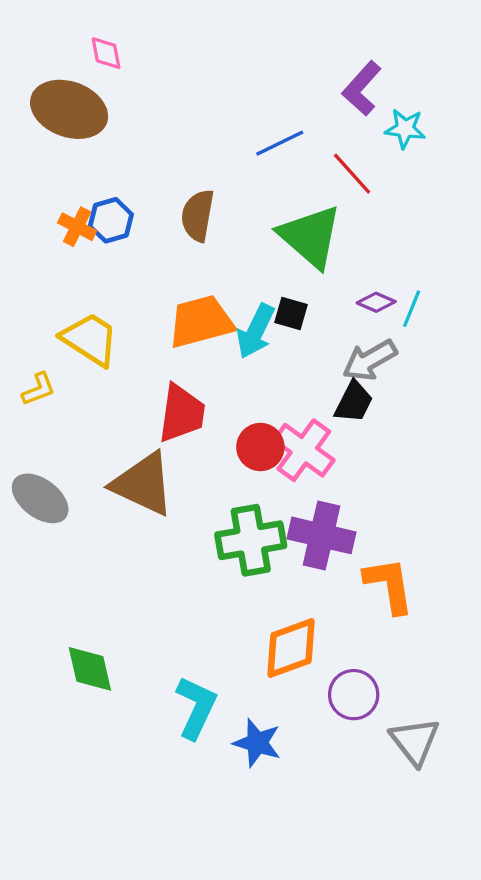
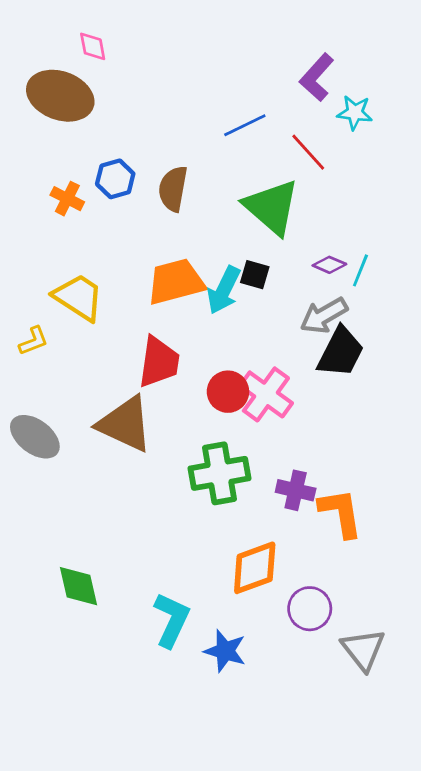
blue hexagon: (111, 220) -> (115, 179), moved
black trapezoid: (354, 402) -> (341, 352), moved, size x1.4
purple cross: (322, 535) -> (296, 490), moved, size x0.7

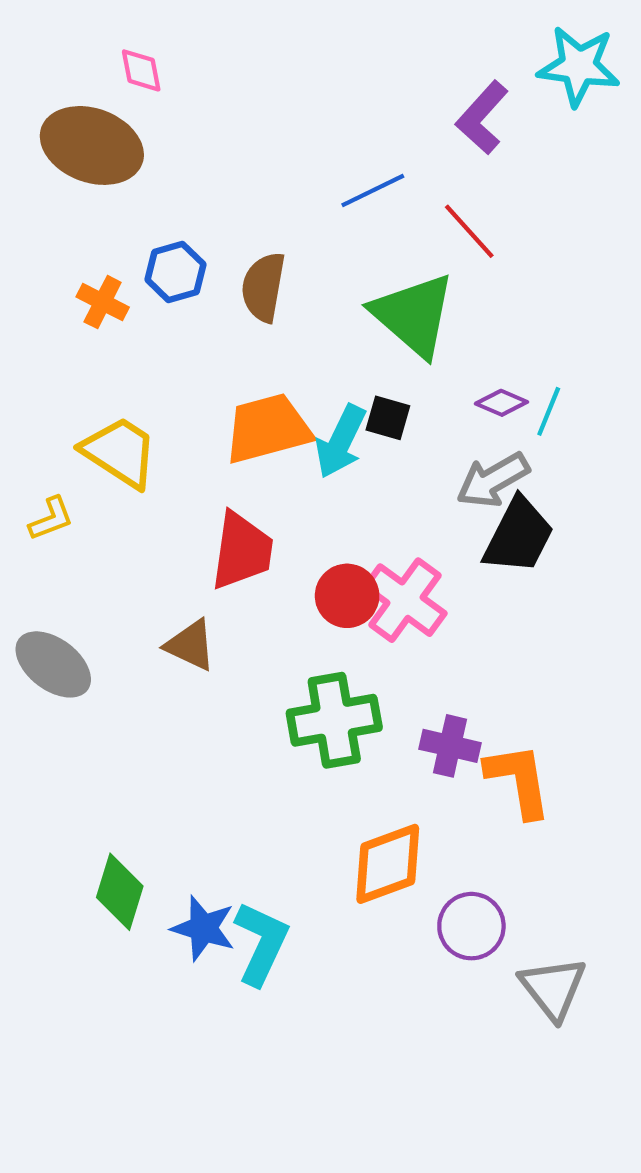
cyan star: (355, 113) -> (579, 66), moved, size x1.5
brown triangle: (125, 424) -> (190, 645), size x0.6
green diamond: (79, 586) -> (120, 892), turned 30
blue star: (225, 651) -> (203, 928), moved

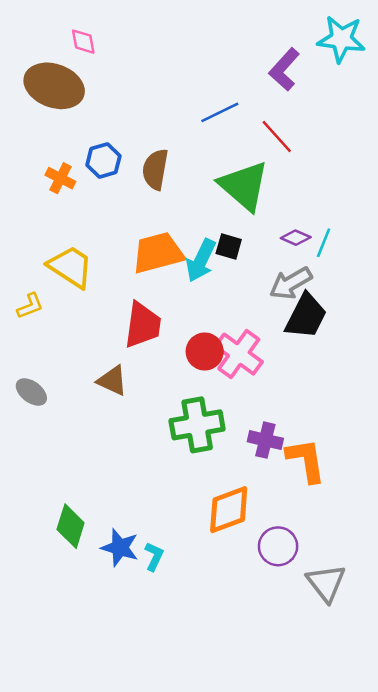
gray ellipse: (53, 664) -> (31, 392), size x0.7
cyan L-shape: (261, 943) -> (154, 556), size x0.6

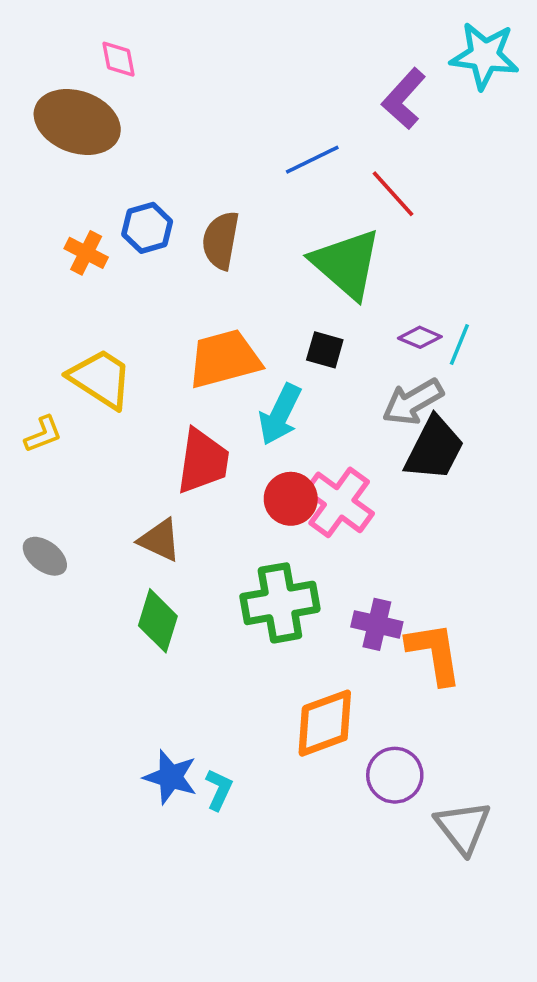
cyan arrow: (201, 260) -> (280, 414), moved
green diamond: (71, 526) -> (158, 621), moved

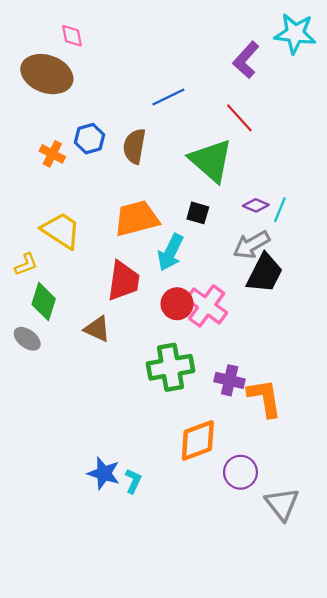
blue line: (312, 160) -> (168, 97), moved
green diamond: (158, 621) -> (44, 302), moved

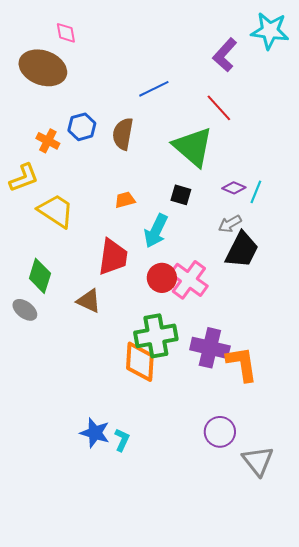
orange trapezoid: (137, 218) -> (125, 200), size x0.5
gray arrow: (251, 245) -> (230, 224), size x0.7
yellow L-shape: (26, 264) -> (24, 178), moved, size x1.4
purple cross: (230, 380) -> (210, 348), size x1.4
orange diamond: (198, 440) -> (140, 362), moved, turned -66

